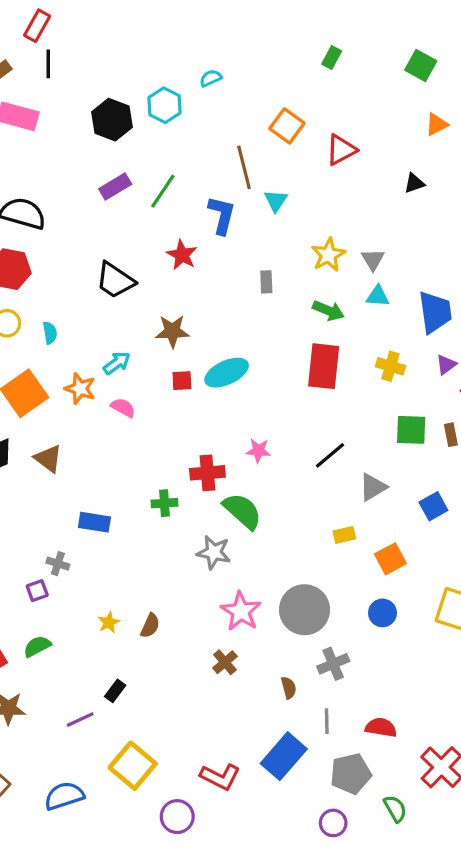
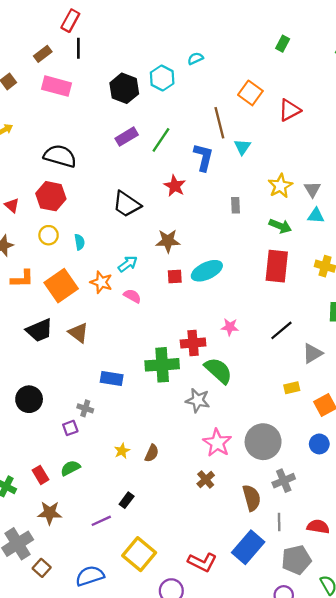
green cross: (164, 503) -> (162, 365), size x1.8
brown semicircle: (289, 688) -> (252, 498), size x1.6

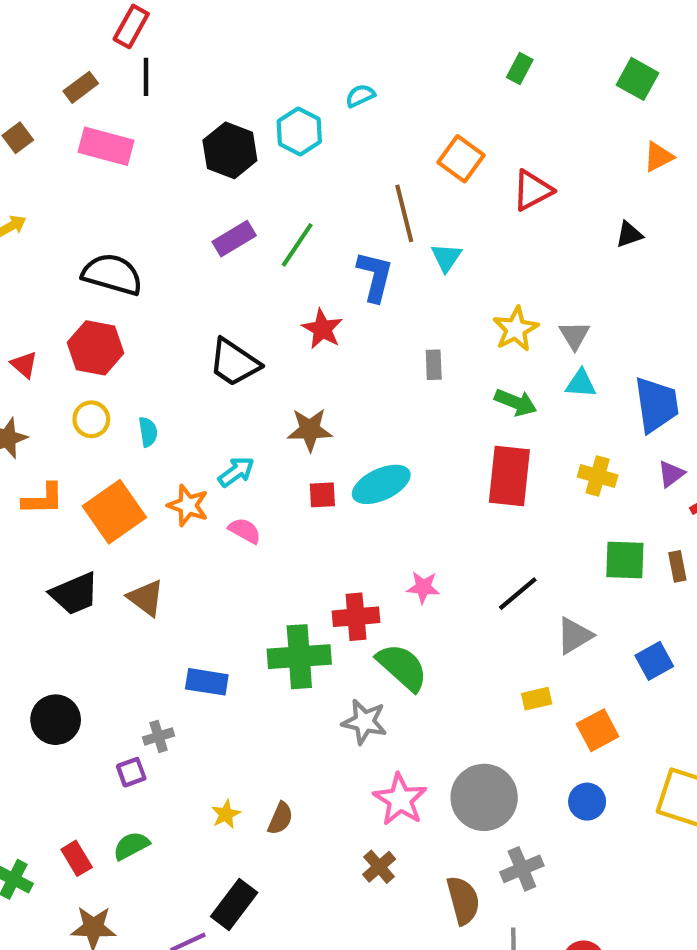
gray cross: (85, 408) -> (159, 736), turned -35
black rectangle: (127, 500) -> (234, 905), size x1.6

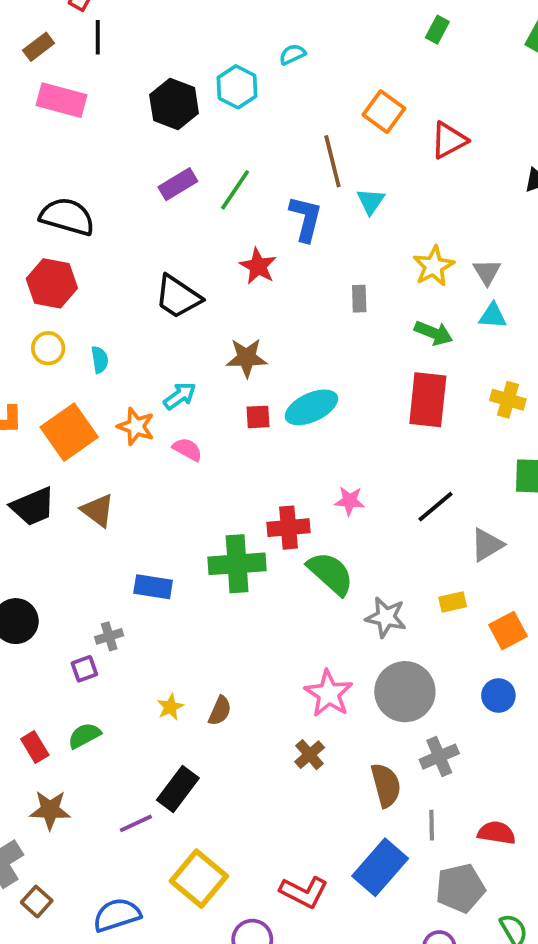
gray star: (364, 722) -> (386, 617), moved

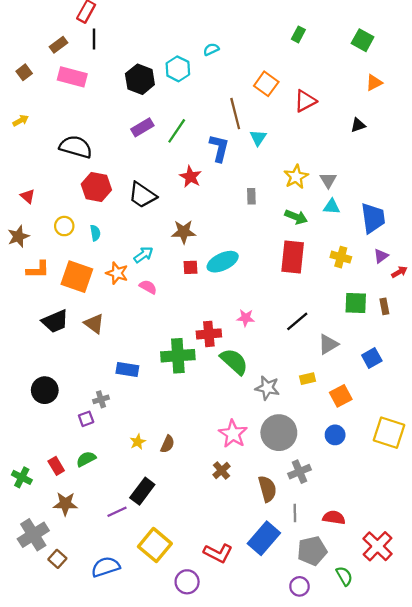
red hexagon: (52, 283) -> (96, 187), moved
orange square: (69, 432) -> (77, 277), turned -36

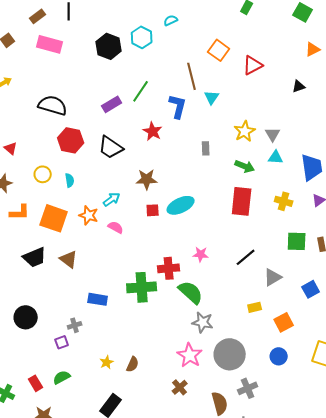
purple rectangle: (142, 127) -> (112, 104), moved
gray star: (267, 388) -> (203, 322), moved

